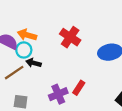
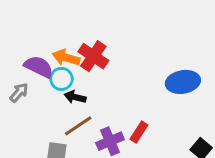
red cross: (70, 37) -> (93, 56), moved
brown line: (14, 73) -> (78, 126), moved

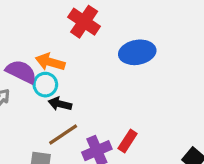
red cross: (93, 56) -> (84, 22), moved
blue ellipse: (183, 82) -> (137, 52), moved

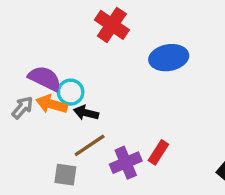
orange arrow: (50, 62) -> (52, 104), moved

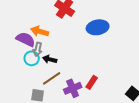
cyan circle: (71, 92) -> (32, 58), moved
orange arrow: (52, 104) -> (40, 31), moved
gray arrow: (22, 108) -> (38, 49), moved, turned 152

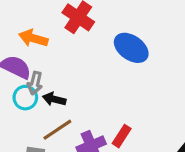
blue ellipse: (98, 27) -> (131, 48), turned 45
orange arrow: (40, 31) -> (33, 38), moved

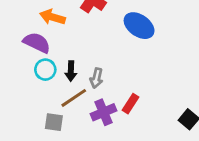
gray arrow: (35, 83) -> (96, 78), moved
black arrow: (54, 99) -> (71, 71), turned -102

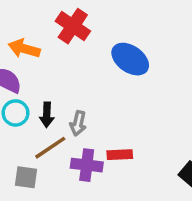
red rectangle: (131, 104) -> (120, 155), turned 54
purple cross: (104, 112) -> (87, 165), turned 30

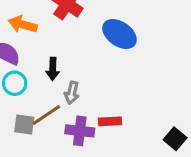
black arrow: (47, 115) -> (53, 69), moved
gray square: (26, 177) -> (24, 125), moved

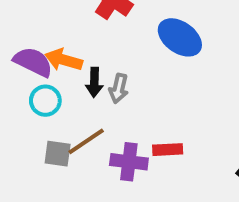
orange arrow: (23, 24) -> (64, 60), moved
gray arrow: (72, 93) -> (119, 88), moved

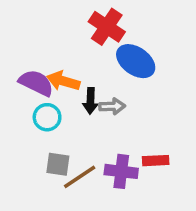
blue ellipse: (180, 37) -> (136, 61), moved
gray arrow: (119, 88) -> (112, 106), turned -105
brown line: (86, 141) -> (80, 177), moved

